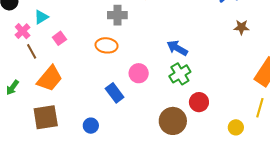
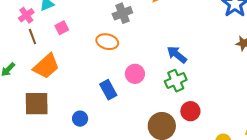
gray cross: (117, 15) -> (122, 13), turned -30

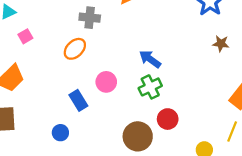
gray cross: (122, 13) -> (90, 18), turned 30
orange ellipse: (107, 42) -> (75, 49), turned -55
blue circle: (80, 119) -> (60, 133), moved

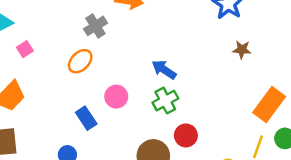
gray cross: (90, 18) -> (95, 26), turned -36

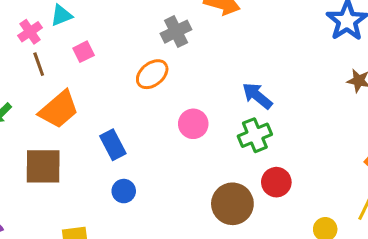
blue rectangle: (86, 118) -> (113, 145), moved

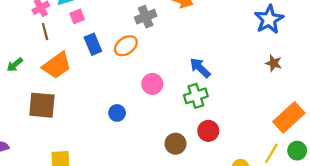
pink square: (84, 52) -> (77, 16), moved
blue rectangle: (113, 145) -> (93, 44), moved
blue circle: (124, 191) -> (117, 113), moved
brown circle: (232, 204) -> (175, 144), size x0.7

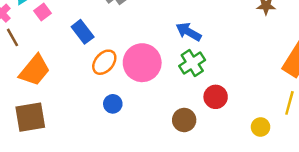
blue rectangle: (93, 44) -> (83, 32), moved
orange ellipse: (126, 46) -> (104, 62), moved
pink circle: (152, 84) -> (142, 63), size x1.6

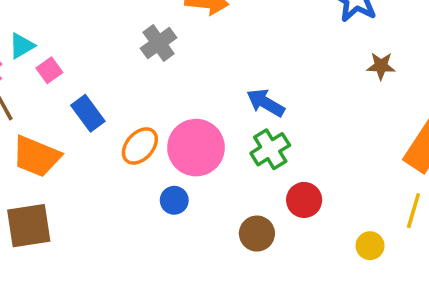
blue rectangle: (83, 32) -> (88, 113), moved
orange trapezoid: (35, 70) -> (36, 156), turned 72
blue circle: (113, 104) -> (174, 200), moved

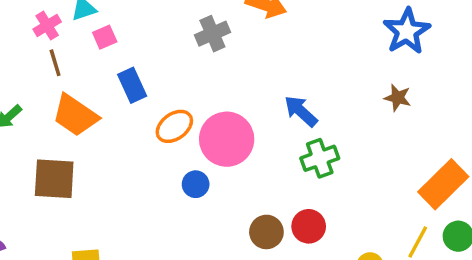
brown star: (381, 66) -> (398, 98), moved
green cross: (270, 149) -> (320, 158), moved
red circle: (304, 200) -> (309, 226), moved

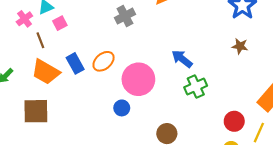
brown line: (55, 63) -> (40, 40), moved
blue rectangle: (132, 85) -> (75, 63), moved
orange ellipse: (174, 126) -> (104, 61), moved
red circle: (309, 226) -> (234, 121), moved

